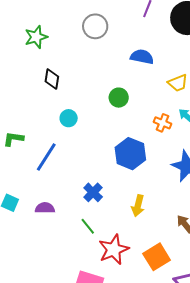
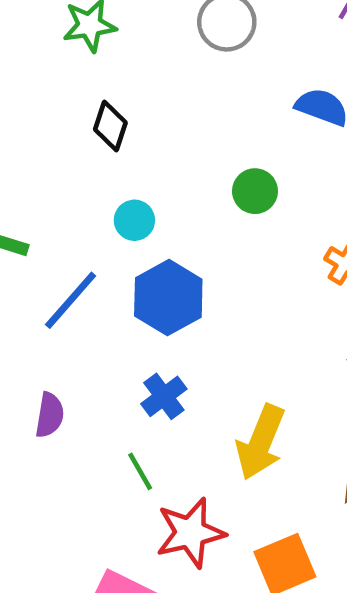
blue hexagon: (130, 154) -> (168, 298), moved
yellow arrow: (138, 206) -> (261, 442), size x1.5
purple semicircle: (45, 208) -> (50, 415), turned 90

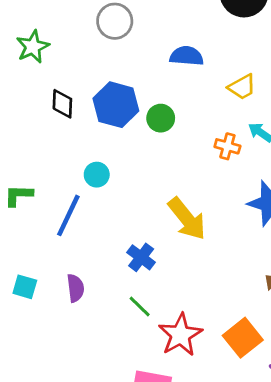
cyan circle: (134, 220) -> (97, 175), moved
blue hexagon: (168, 298) -> (116, 105), moved
yellow arrow: (261, 442) -> (187, 219), moved, turned -45

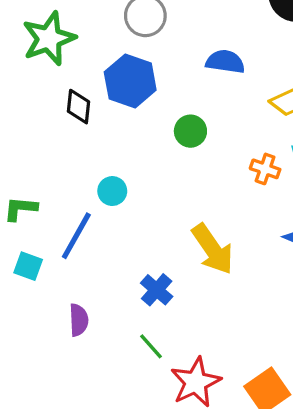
green star: (33, 47) -> (49, 39), size x1.4
blue hexagon: (116, 105) -> (130, 81), moved
cyan square: (25, 287) -> (28, 266), moved

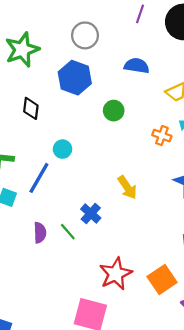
black diamond: (79, 107) -> (31, 108), moved
yellow arrow: (213, 249) -> (127, 187), size x0.7
green line: (151, 346) -> (68, 232), moved

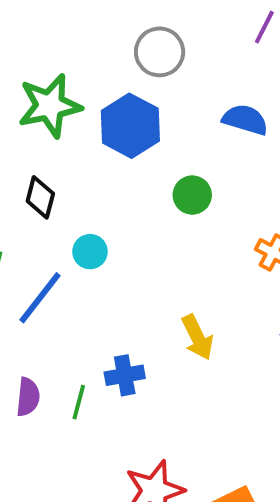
green star: (22, 50) -> (50, 106), moved
black diamond: (31, 108) -> (40, 197), moved
blue cross: (91, 214) -> (125, 375), turned 30
green line: (68, 232) -> (79, 402), turned 48

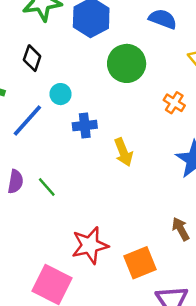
green circle: (192, 195) -> (127, 63), size x1.6
blue cross: (125, 375) -> (85, 126), moved
green line: (79, 402) -> (47, 187), turned -60

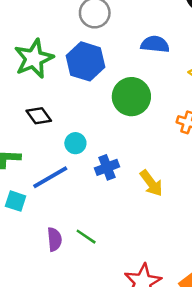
black diamond: (32, 58) -> (39, 116), turned -40
blue line: (27, 120) -> (50, 177), turned 33

